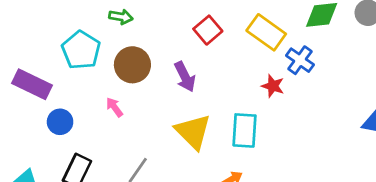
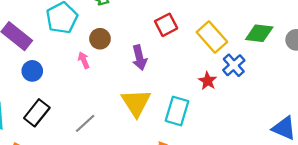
brown circle: (132, 65) -> (100, 39), size x0.7
pink arrow: (114, 107) -> (84, 60), moved

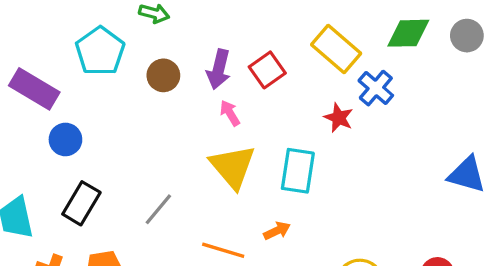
red square: (166, 25) -> (267, 70), moved
purple arrow: (139, 58) -> (219, 69), moved, turned 35
pink arrow: (84, 60) -> (230, 113), moved

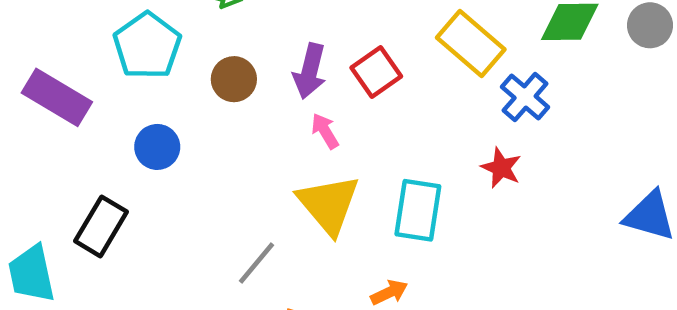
red star: (339, 118) -> (501, 168), moved
blue circle: (65, 139) -> (157, 147), moved
black rectangle: (81, 203) -> (101, 226), moved
gray line: (158, 209) -> (257, 263), moved

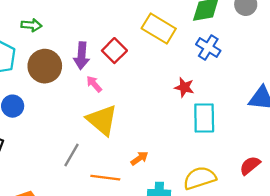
brown circle: (234, 79) -> (45, 66), size x1.5
blue cross: (525, 97) -> (208, 47), moved
cyan rectangle: (418, 210) -> (204, 118), moved

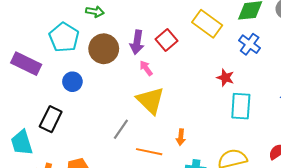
orange arrow: (140, 158) -> (181, 137), turned 126

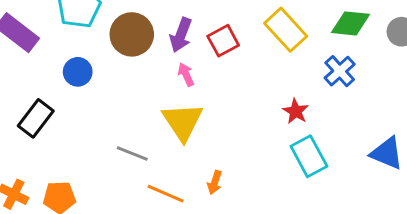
cyan rectangle: (241, 106) -> (309, 156), turned -44
gray line: (121, 129) -> (132, 154), turned 65

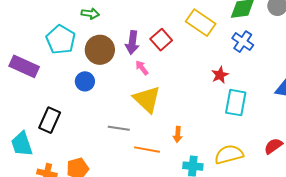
blue circle: (78, 72) -> (85, 81), moved
red star: (296, 111) -> (220, 75), turned 30
cyan rectangle: (309, 156) -> (236, 103), turned 52

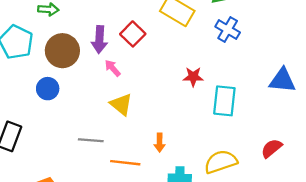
red star: (220, 75) -> (193, 77), moved, turned 30
yellow triangle: (147, 99) -> (121, 104), size x0.7

